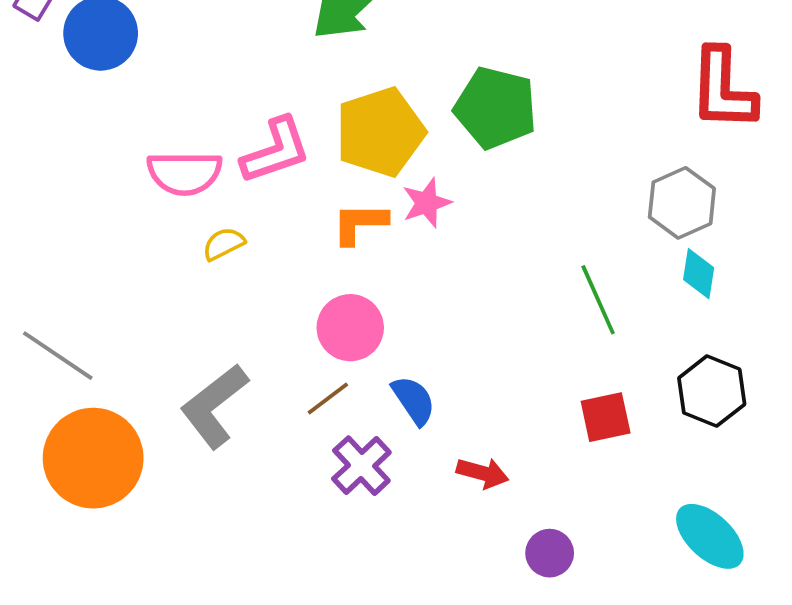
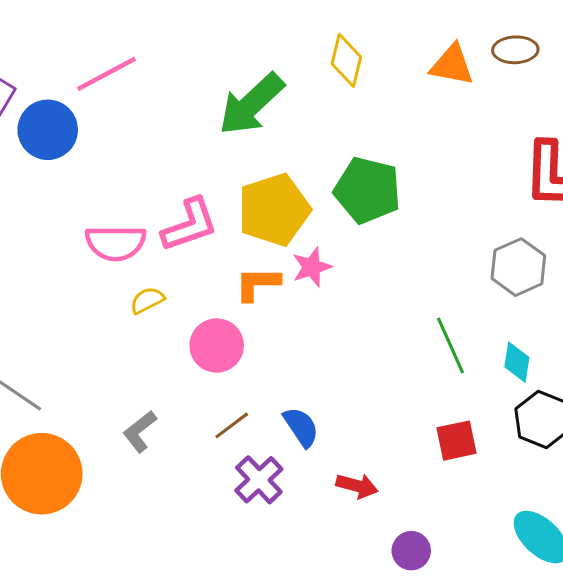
cyan diamond: (699, 274) -> (517, 362), moved
pink circle: (350, 328) -> (217, 346), moved
gray L-shape: (214, 406) -> (140, 431), size x0.6

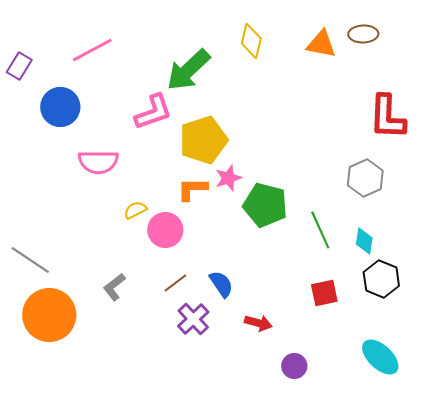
blue circle: (48, 130) -> (60, 107), moved
green pentagon: (367, 190) -> (265, 205), moved
pink L-shape: (189, 225) -> (153, 112), moved
yellow semicircle: (147, 300) -> (135, 210), moved

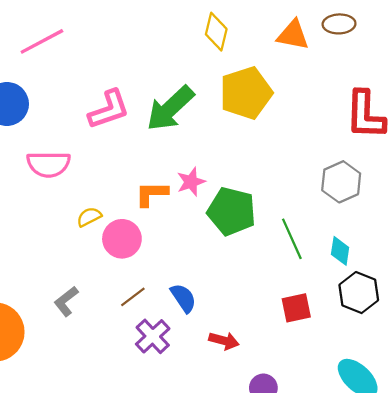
green arrow: (188, 70) -> (170, 108), moved
yellow pentagon: (203, 140) -> (246, 93), moved

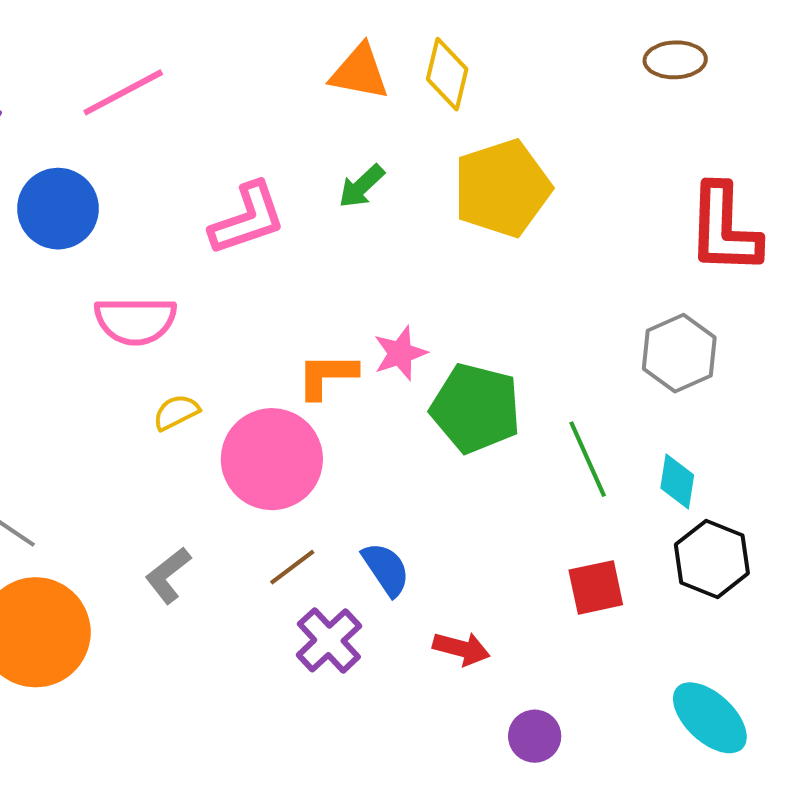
orange triangle: (293, 35) -> (359, 72), moved
green arrow: (170, 108) -> (362, 186), moved, size x0.5
yellow semicircle: (89, 217) -> (176, 412), moved
pink circle: (122, 239) -> (272, 459), size x1.4

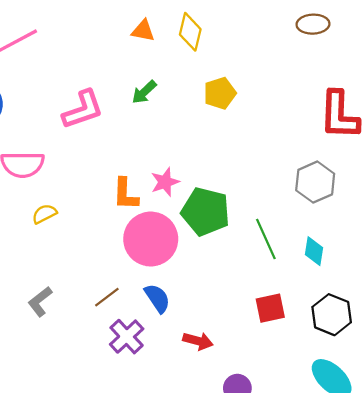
orange triangle: (359, 72) -> (143, 31), size x0.7
yellow pentagon: (502, 188) -> (220, 93), size x0.6
orange L-shape: (327, 376) -> (126, 194), turned -88
pink circle: (272, 459) -> (151, 239), moved
black hexagon: (712, 559) -> (332, 315), moved

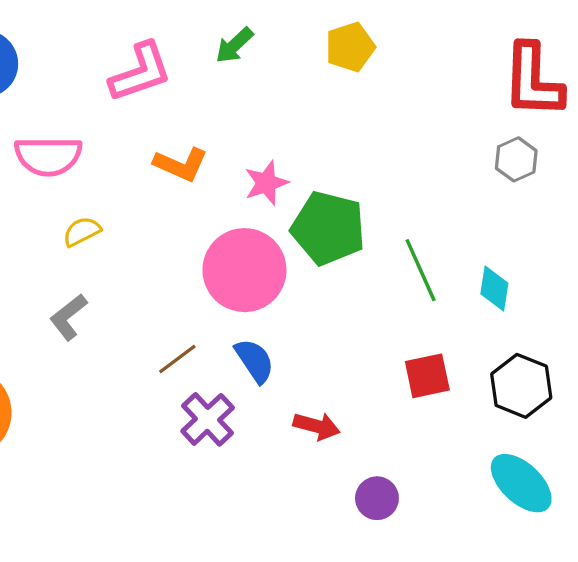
gray hexagon: (315, 182) -> (516, 159), moved, size x0.7
orange L-shape: (126, 194) -> (181, 164), moved, turned -68
gray L-shape: (40, 302) -> (68, 317), moved

